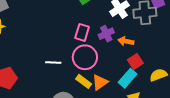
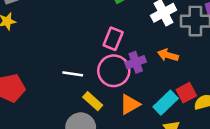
purple cross: (106, 34) -> (136, 62), moved
red square: (135, 62) -> (186, 93), moved
yellow rectangle: (84, 81) -> (93, 101), moved

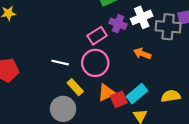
pink rectangle: (113, 39) -> (97, 36), turned 30
purple cross: (136, 62) -> (118, 24), moved, turned 35
red square: (186, 93) -> (119, 99), moved

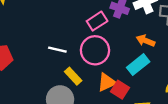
cyan rectangle: (137, 94) -> (138, 65), moved
red square: (119, 99) -> (120, 90), turned -35

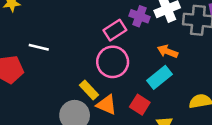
white line: (57, 50) -> (39, 47), moved
orange triangle: (107, 82) -> (107, 105), moved, turned 48

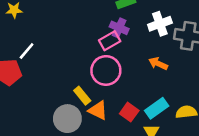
purple cross: (139, 16) -> (119, 28), moved
white line: (39, 47) -> (27, 51), moved, turned -66
cyan rectangle: (160, 77) -> (157, 108), moved

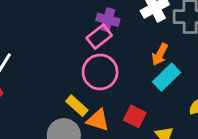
orange arrow: (158, 64) -> (160, 54), turned -78
cyan rectangle: (157, 108) -> (167, 77), moved

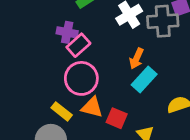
purple cross: (108, 20) -> (67, 32), moved
orange triangle: (98, 120) -> (92, 107), moved

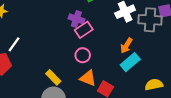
pink circle: (81, 78) -> (83, 55), size x0.6
yellow rectangle: (62, 111) -> (53, 77), moved

